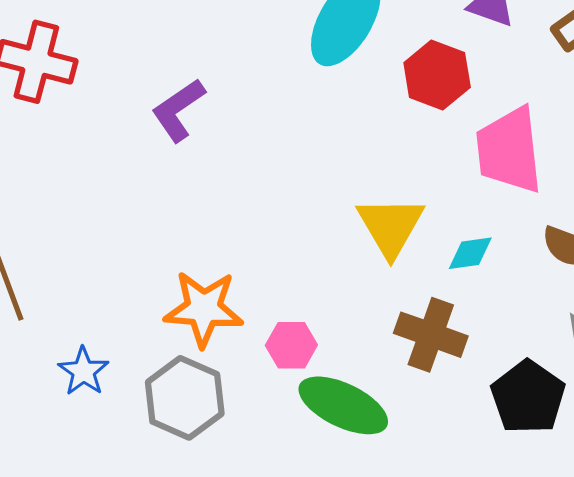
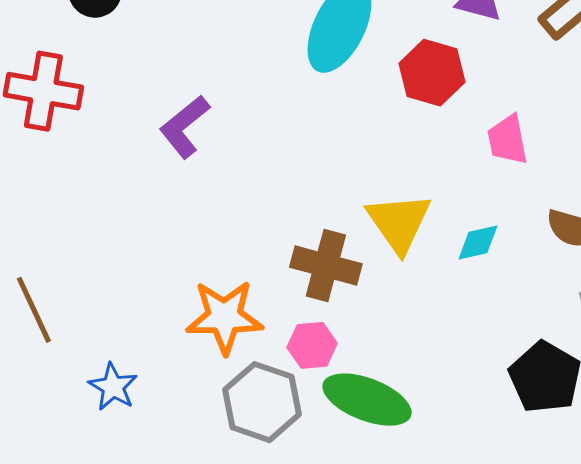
pink trapezoid: (509, 150) -> (508, 140), size x0.6
brown cross: (431, 335) -> (326, 266), moved
gray hexagon: (185, 398) -> (262, 402), moved

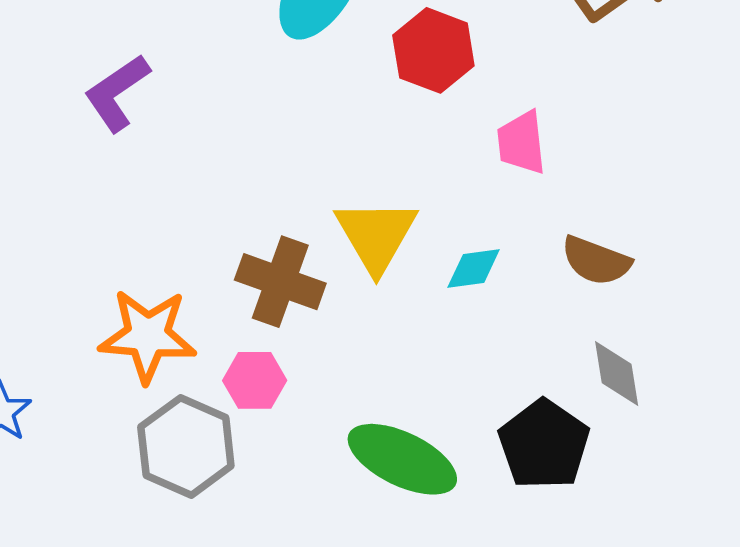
green ellipse: (367, 400) -> (402, 459), moved

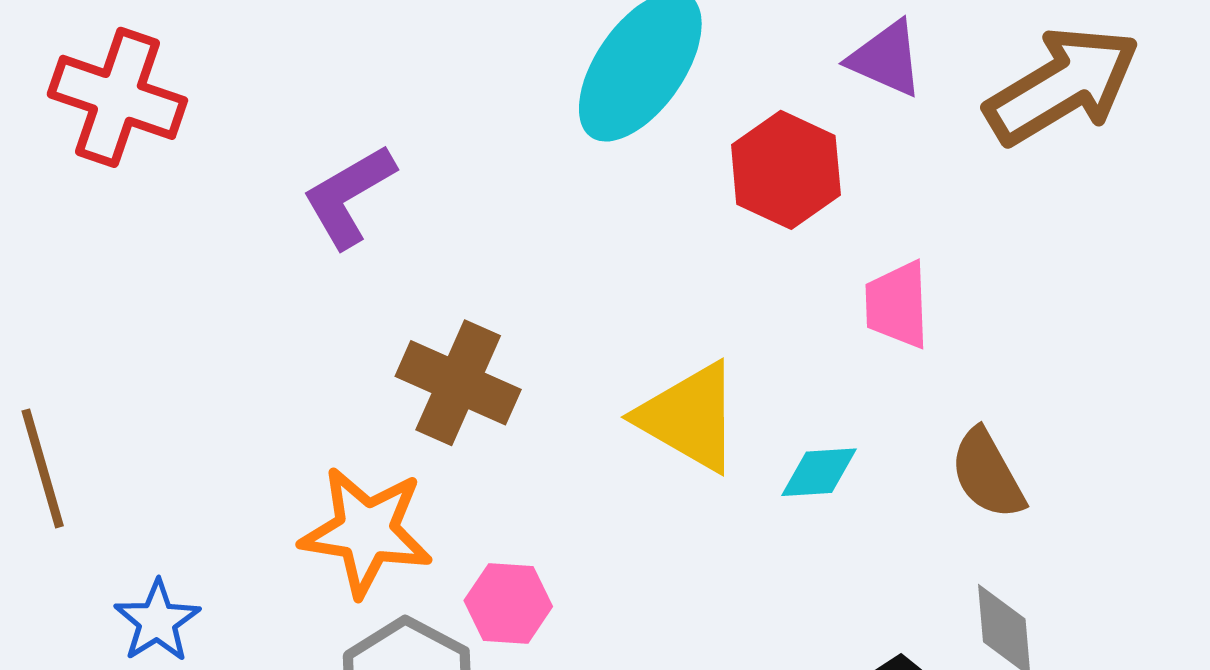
yellow triangle: (376, 235) -> (689, 417), turned -34
brown semicircle: (596, 261) -> (987, 474), turned 36
brown cross: (280, 282) -> (458, 383), moved

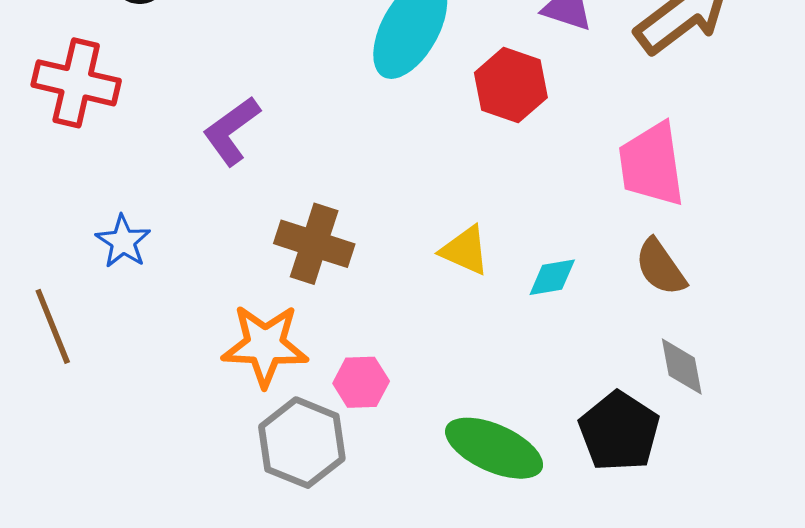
pink trapezoid: (897, 305) -> (652, 164), moved, size x1.5
yellow triangle: (689, 417) -> (465, 250), size x0.7
blue star: (157, 621) -> (123, 241), moved

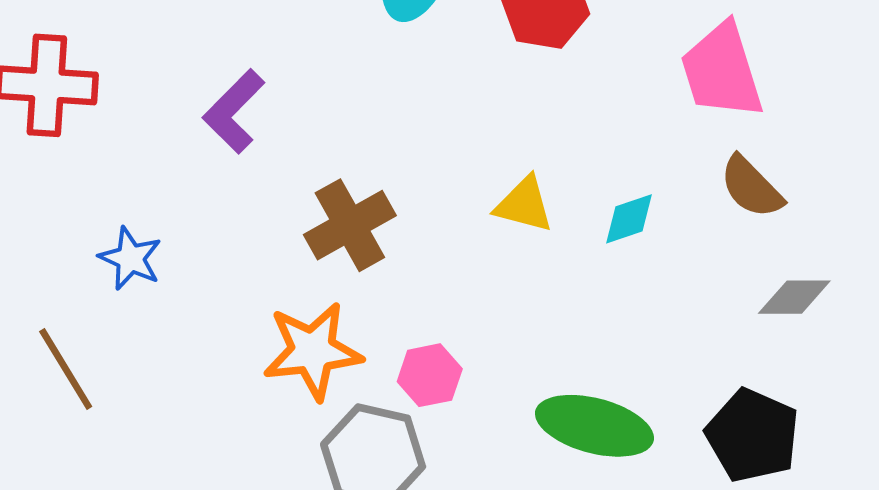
brown cross: (314, 244) -> (350, 225), turned -38
gray diamond: (682, 367) -> (794, 297), turned -70
black pentagon: (619, 431) -> (753, 435), moved

